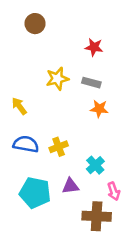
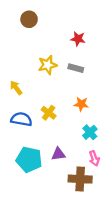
orange star: (99, 109) -> (81, 104), moved
yellow cross: (59, 147) -> (49, 113), moved, turned -32
cyan cross: (95, 165) -> (90, 132), moved

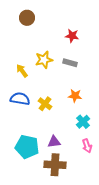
yellow arrow: (16, 88) -> (22, 71), moved
blue semicircle: (21, 119) -> (20, 99), moved
brown cross: (80, 179) -> (55, 165), moved

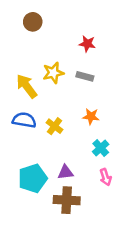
yellow arrow: (22, 71) -> (27, 86), size x1.5
cyan pentagon: (27, 147) -> (33, 178), turned -30

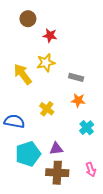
red star: (87, 44) -> (50, 35), moved
gray rectangle: (85, 76) -> (76, 77), moved
blue semicircle: (24, 120) -> (14, 121), moved
pink arrow: (105, 177) -> (91, 170), moved

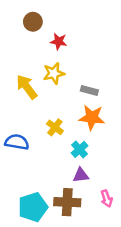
orange star: (78, 100) -> (92, 118), size x1.5
cyan cross: (87, 128) -> (80, 149), moved
purple triangle: (56, 149) -> (81, 175), moved
cyan pentagon: (28, 154) -> (33, 207), moved

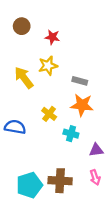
brown circle: (33, 22) -> (22, 26), moved
cyan cross: (80, 149) -> (71, 134), turned -32
purple triangle: (81, 175) -> (96, 150), moved

